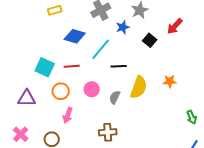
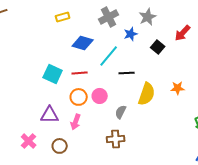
orange circle: (61, 91) -> (79, 97), moved
gray semicircle: (115, 97) -> (121, 112), moved
purple triangle: (27, 98) -> (50, 115), moved

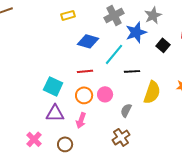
blue star: (131, 34) -> (136, 32), size x1.5
cyan square: (53, 74) -> (53, 86), moved
brown cross: (116, 139) -> (121, 137), turned -30

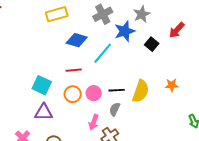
yellow rectangle: (68, 15) -> (57, 14), size x1.5
black line: (132, 71) -> (117, 90), moved
pink arrow: (81, 120) -> (94, 122), moved

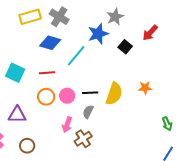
gray cross: (103, 14) -> (59, 17), moved, turned -30
cyan square: (42, 85) -> (15, 73), moved

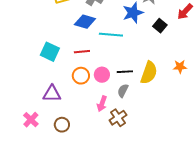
cyan line: (76, 56) -> (111, 35), turned 55

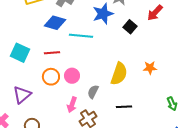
black line: (125, 72) -> (124, 107), moved
purple triangle: (52, 94) -> (22, 95), turned -42

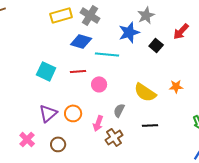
yellow semicircle: (119, 74) -> (145, 92), turned 105
pink circle: (72, 76) -> (99, 84), moved
orange circle: (51, 77) -> (73, 113), moved

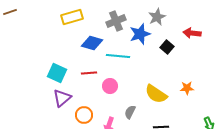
gray cross: (90, 15) -> (116, 21), moved, turned 36
red arrow: (181, 31) -> (192, 33), turned 54
purple triangle: (48, 113) -> (62, 98), moved

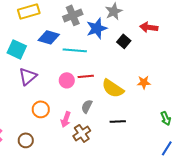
cyan square: (57, 73) -> (17, 49), moved
red line: (89, 73) -> (86, 76), moved
purple triangle: (62, 98) -> (28, 76), moved

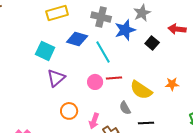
gray cross: (73, 15) -> (101, 17), turned 36
cyan line: (75, 50) -> (103, 52), turned 55
gray semicircle: (87, 106) -> (125, 108), moved, turned -56

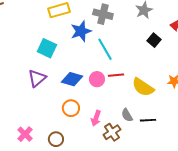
blue star: (125, 30) -> (81, 31), moved
blue diamond: (77, 39) -> (72, 79), moved
purple triangle: (56, 78) -> (37, 78), moved
gray semicircle: (125, 108) -> (127, 115), moved

